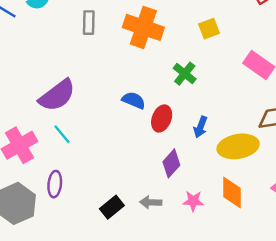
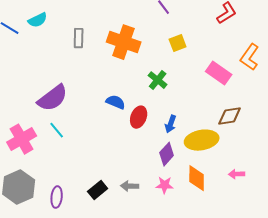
purple diamond: (171, 163) -> (167, 154), moved
purple ellipse: (55, 184) -> (57, 197), moved

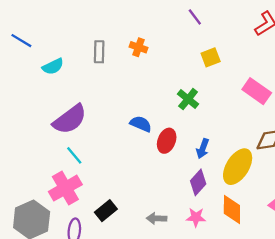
cyan semicircle: (38, 20) -> (53, 66), moved
orange cross: (124, 42) -> (138, 47), moved, size x0.5
pink cross: (22, 139) -> (65, 188), moved
yellow ellipse: (202, 140) -> (238, 167), turned -48
black rectangle: (98, 190) -> (106, 211), moved

